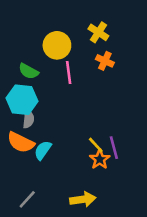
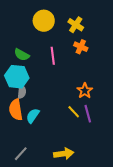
yellow circle: (57, 45) -> (44, 21), moved
orange semicircle: (21, 142) -> (16, 110), turned 55
orange star: (100, 159) -> (85, 91), moved

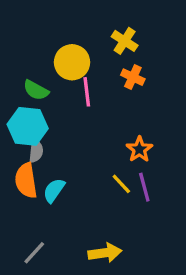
yellow circle: (44, 21) -> (72, 62), moved

